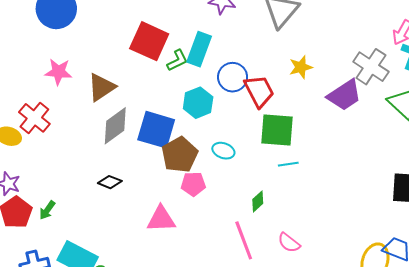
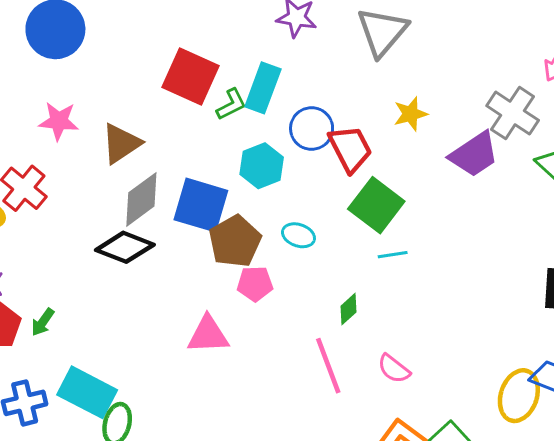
green square: (277, 130) -> (376, 205), turned 33
black diamond: (110, 182) -> (125, 247), moved, size x1.6

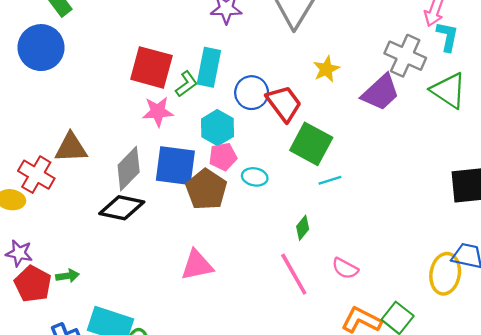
pink star: (59, 121) -> (158, 112), moved
brown triangle: (121, 143) -> (71, 148), moved, turned 40
pink pentagon: (255, 284) -> (223, 157), moved
green arrow: (43, 322) -> (67, 276), turned -125

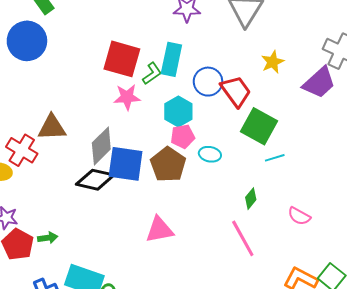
blue square: (175, 166) -> (126, 164), moved
pink semicircle: (345, 268) -> (299, 216), moved

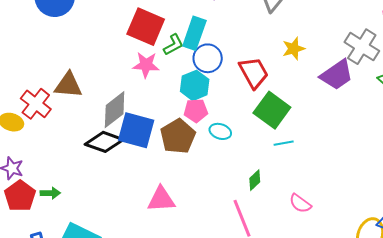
blue circle: (208, 82) -> (208, 58), moved

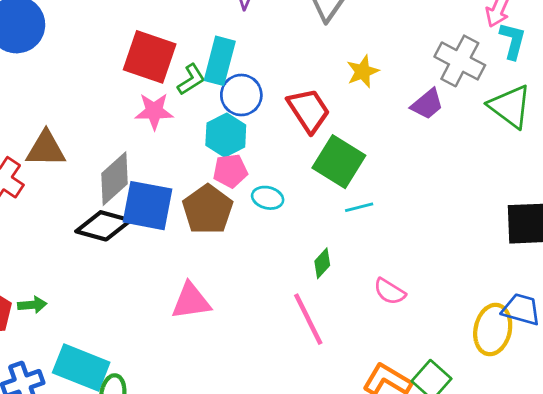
purple trapezoid: (337, 75) -> (427, 104), size x0.7

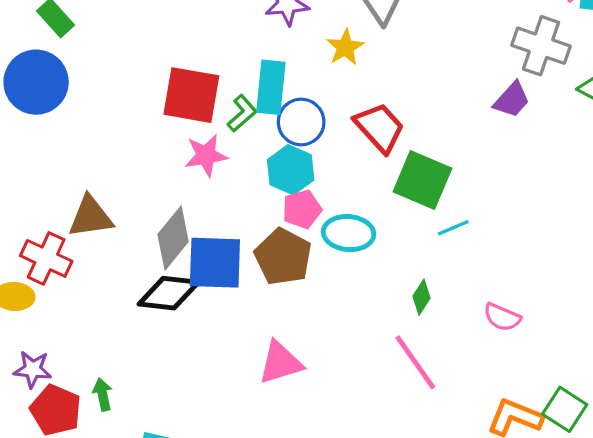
yellow star: (363, 71) -> (345, 47), moved
cyan ellipse: (268, 198) -> (349, 233), size x1.4
green arrow: (32, 305) -> (103, 394), turned -88

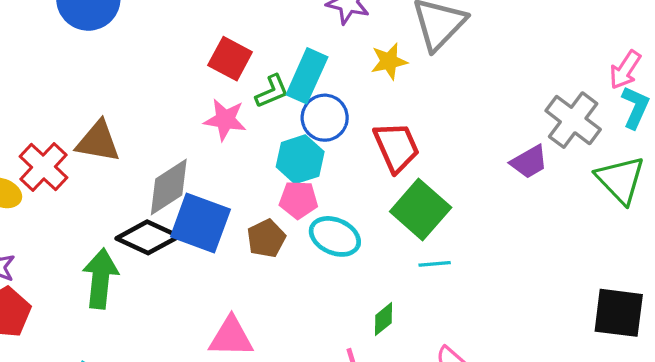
red square: (191, 95) -> (230, 59), size x0.7
brown pentagon: (283, 257) -> (266, 238), size x0.7
green arrow: (103, 394) -> (100, 279), moved, size x1.8

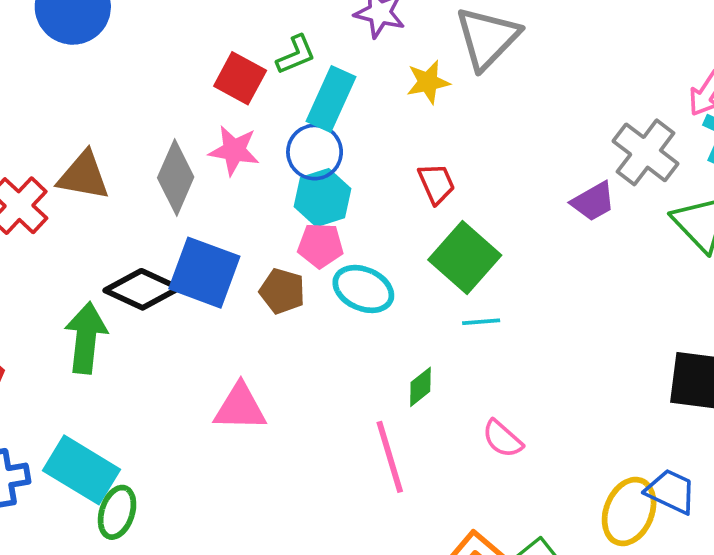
green L-shape: (272, 91) -> (296, 55), moved
blue circle: (325, 118) -> (315, 152), moved
red trapezoid: (396, 147) -> (436, 184), size x0.7
gray diamond: (169, 187) -> (176, 177), moved, turned -34
brown pentagon: (266, 238) -> (282, 291), turned -30

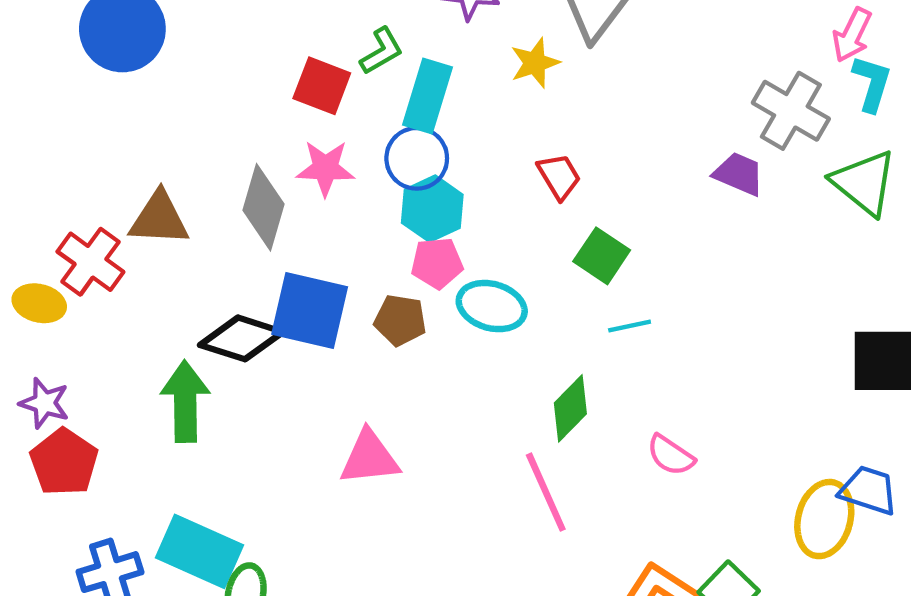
purple trapezoid: (593, 202) -> (739, 174), turned -120
green square: (465, 257) -> (602, 256), size x0.7
green diamond: (420, 387) -> (570, 408), size x1.4

